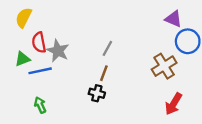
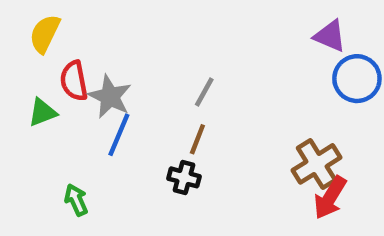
brown cross: (164, 66) -> (317, 164), moved
blue line: (40, 71) -> (119, 135), moved, turned -55

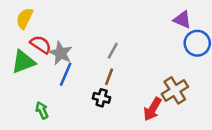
red semicircle: (74, 81) -> (41, 44), turned 135
green triangle: (42, 112) -> (23, 62), size x1.5
red arrow: (330, 198) -> (153, 109), moved

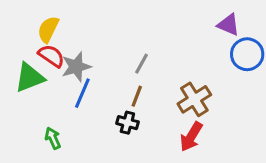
yellow semicircle: (25, 18) -> (48, 29), moved
gray star: (61, 53) -> (76, 67), turned 30
brown cross: (175, 90) -> (194, 99), moved

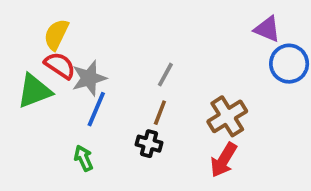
green arrow: (53, 138) -> (84, 158), moved

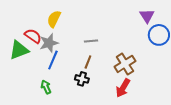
purple triangle: (267, 29) -> (147, 16), turned 35
yellow semicircle: (56, 34) -> (54, 19), moved
gray line: (165, 75) -> (91, 41), turned 56

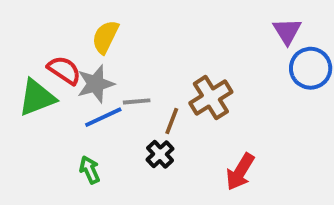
gray line: (91, 41) -> (137, 101), moved
blue line: (53, 60) -> (103, 117), turned 42
brown cross: (125, 64) -> (211, 98), moved
black cross: (82, 79) -> (160, 154), turned 32

